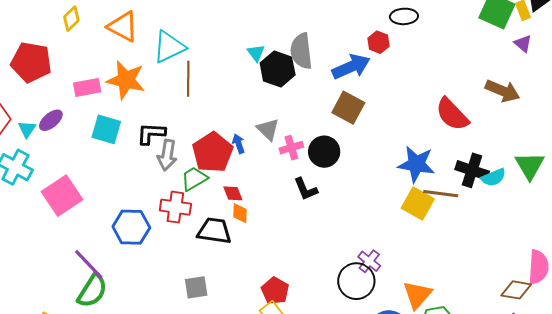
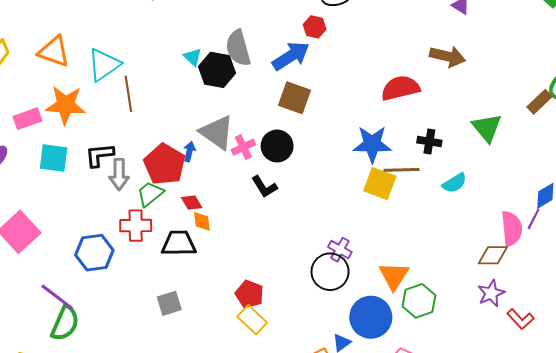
red semicircle: (452, 114) -> (400, 88), turned 129
gray triangle: (268, 129) -> (217, 132), size x1.5
blue arrow: (239, 144) -> (189, 152), turned 42
black cross: (472, 170) -> (429, 142), size x0.7
cyan semicircle: (493, 177) -> (455, 183), moved

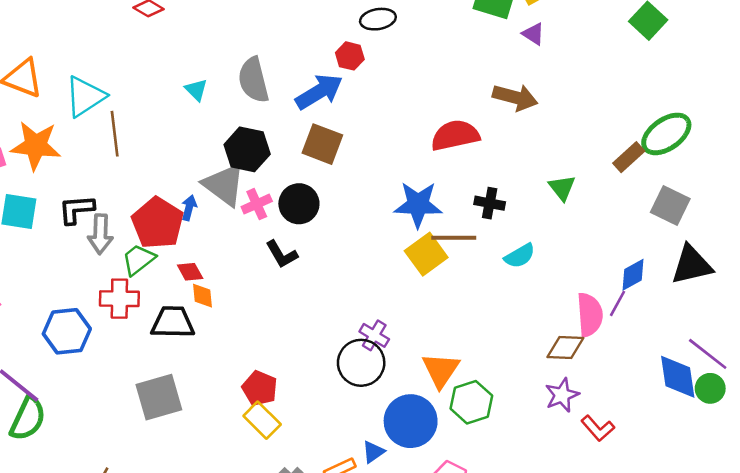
black hexagon: (217, 70) -> (247, 149), moved
green triangle: (487, 128) -> (562, 188), size x0.7
yellow square: (380, 184) -> (426, 254), turned 32
gray square: (169, 303) -> (159, 397), size x1.5

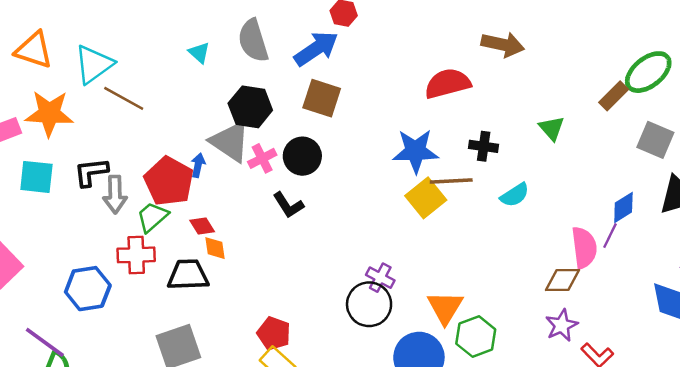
brown line: (115, 134) -> (124, 98), turned -51

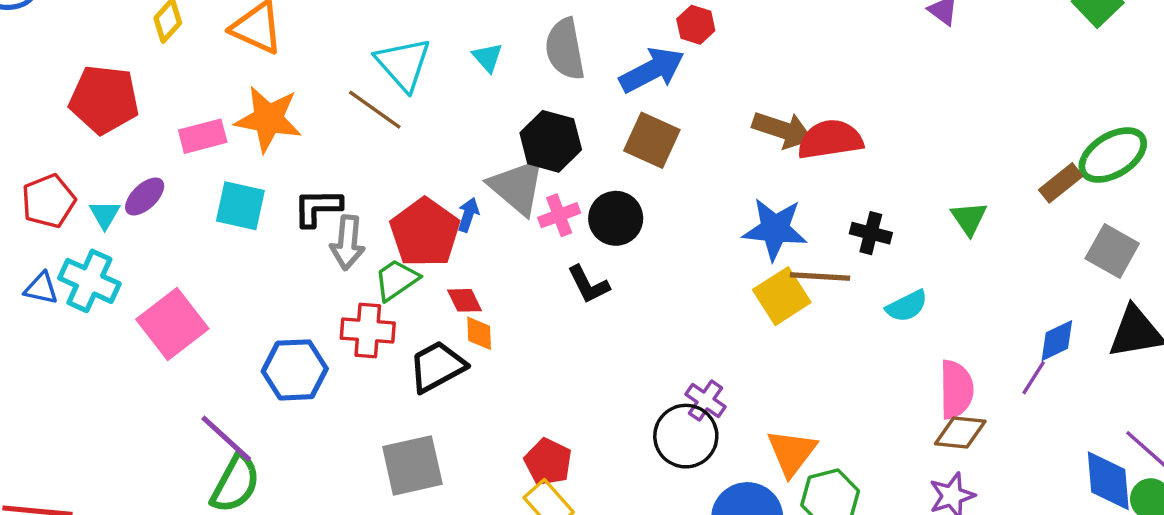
brown arrow: (503, 44) -> (782, 130), moved
cyan triangle: (94, 64) -> (403, 64), moved, turned -42
pink semicircle: (584, 248) -> (956, 390), moved
black trapezoid: (188, 275) -> (437, 367), turned -33

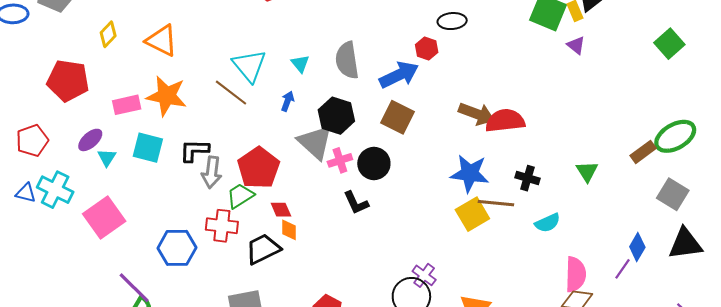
cyan triangle: (105, 214) -> (107, 158), moved
blue arrow: (468, 215) -> (288, 101), moved
blue diamond: (1057, 341) -> (637, 247), turned -36

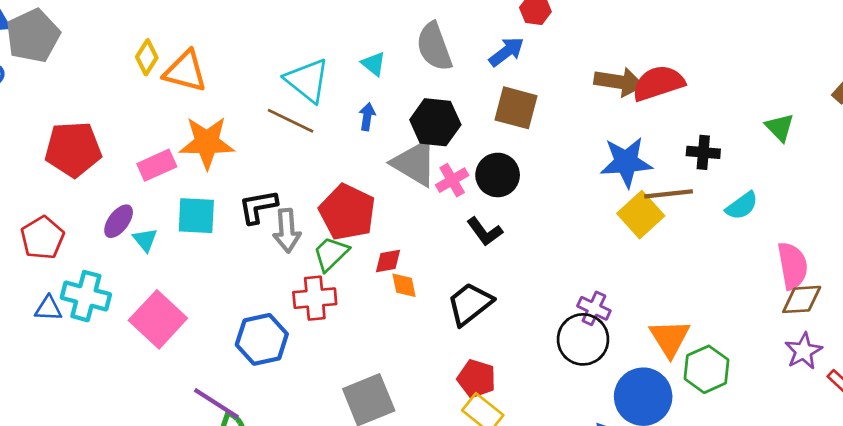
yellow diamond: (108, 34) -> (147, 57), moved
blue arrow: (399, 75) -> (506, 52), size x0.7
red diamond: (281, 210) -> (388, 261), turned -65
black trapezoid: (263, 249) -> (470, 304), moved

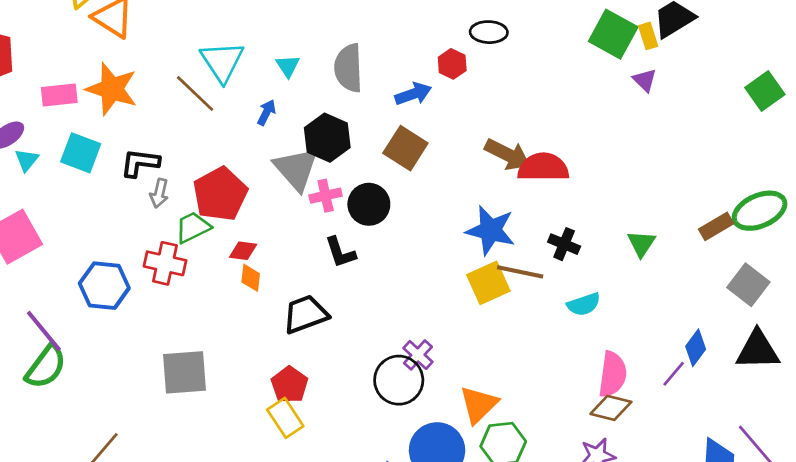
gray arrow: (287, 231) -> (159, 193), size x0.7

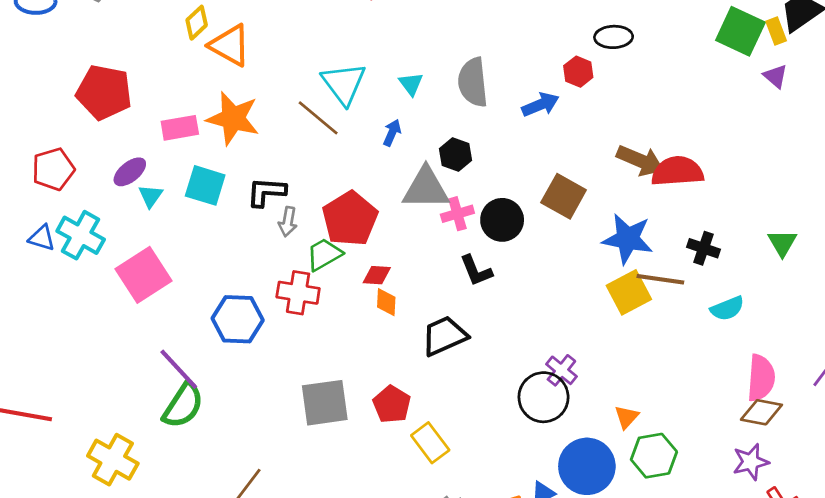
black hexagon: (327, 138) -> (456, 155), size x0.7
brown square: (405, 148) -> (564, 196), moved
gray triangle: (296, 169) -> (426, 188), turned -45
red pentagon: (290, 385) -> (392, 404), moved
orange triangle: (479, 405) -> (626, 417), size x0.6

